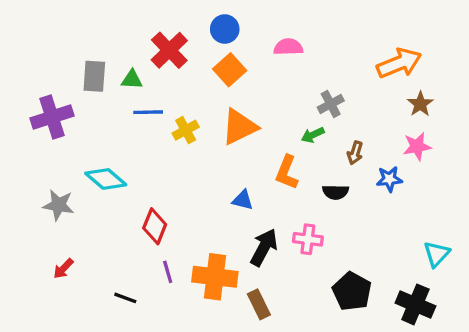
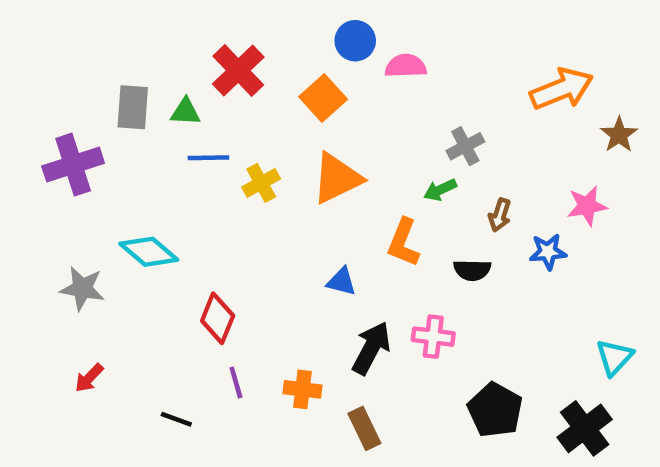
blue circle: (225, 29) -> (355, 41), moved
brown star: (420, 104) -> (619, 135), moved
orange cross: (215, 277) -> (302, 389), size x0.6
black cross: (415, 304) -> (585, 428), turned 30

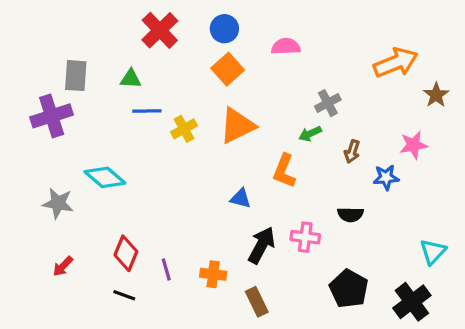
blue circle: (355, 41) -> (224, 29), moved
red cross: (238, 71) -> (160, 30), moved
gray rectangle: (133, 107) -> (76, 76), moved
black semicircle: (472, 270) -> (350, 215), moved
red diamond: (218, 318) -> (126, 253), moved

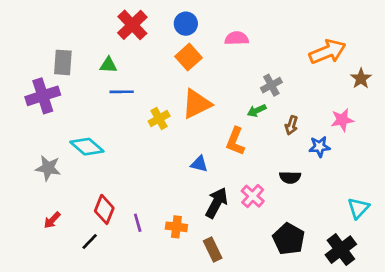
yellow cross: (184, 129) -> (159, 119), moved
pink cross: (305, 237) -> (253, 196), turned 35
black line: (124, 295) -> (90, 242), moved, turned -66

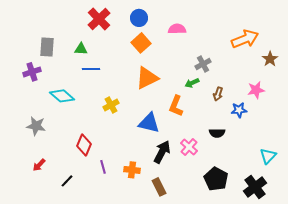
purple cross: (43, 96) -> (32, 72), size x0.7
yellow cross: (159, 119) -> (111, 105), moved
cyan diamond: (87, 147) -> (62, 96), moved
blue triangle: (199, 164) -> (149, 123), size x1.6
red diamond: (104, 209) -> (84, 145), moved

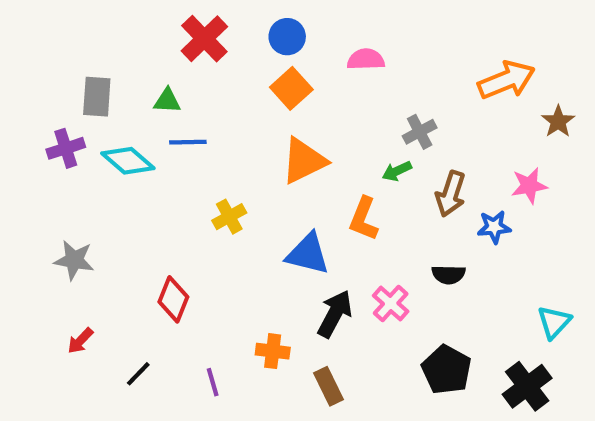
brown arrow: (218, 94) -> (451, 194), size x1.5
cyan diamond: (62, 96) -> (128, 161), moved
purple line: (103, 167) -> (213, 382), moved

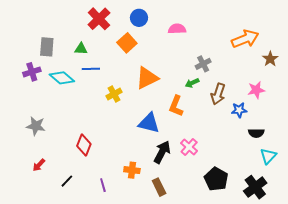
orange square: (291, 88) -> (127, 43), moved
yellow cross: (229, 217) -> (114, 94), moved
black semicircle: (449, 275) -> (256, 133), moved

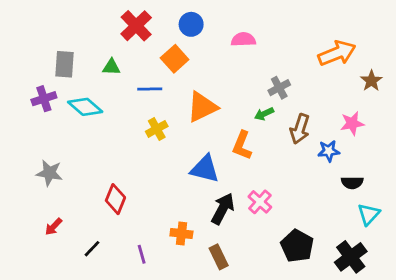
blue line: (91, 69) -> (150, 89), moved

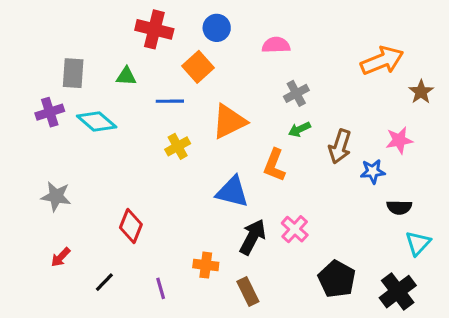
red cross: (136, 26) -> (154, 29), turned -32
gray cross: (279, 88) -> (296, 93), moved

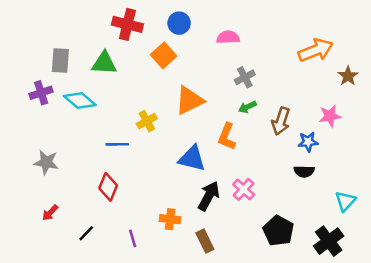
green triangle: (126, 76) -> (104, 63), size x1.5
blue line: (170, 101) -> (117, 144), moved
black semicircle: (399, 207) -> (304, 171), moved

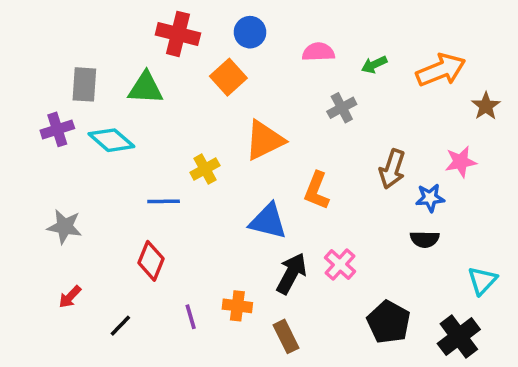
green arrow: (247, 107) -> (374, 65), moved
purple line: (133, 238) -> (191, 317), moved

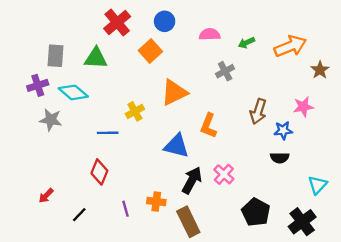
red cross: (178, 34) -> (117, 23), turned 36
gray star: (65, 227) -> (51, 120), moved
brown rectangle: (286, 336) -> (188, 222), size x1.4

